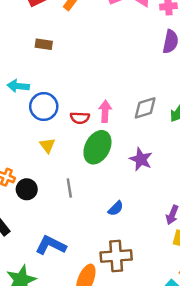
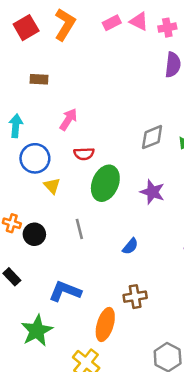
cyan arrow: (18, 86) -> (16, 126), turned 95
blue circle: (44, 106) -> (35, 158), moved
pink arrow: (105, 111) -> (68, 119), moved, turned 35
brown cross: (116, 256) -> (135, 297), size x0.7

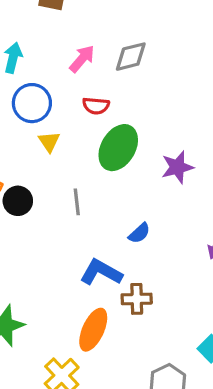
gray diamond: (152, 137) -> (131, 57), moved
purple star: (152, 192) -> (177, 167), turned 30
blue L-shape: (65, 291) -> (101, 272), moved

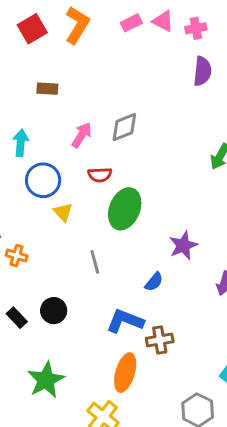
purple star: (177, 167) -> (183, 245), moved
black circle: (18, 201) -> (54, 311), moved

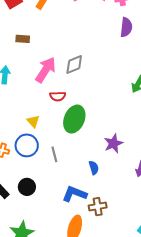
pink arrow: (82, 135) -> (46, 70), size x1.5
blue circle: (43, 180) -> (27, 145), moved
blue semicircle: (154, 282) -> (94, 168), turned -56

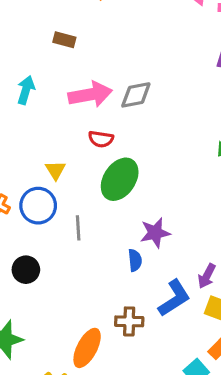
pink arrow: (46, 70) -> (90, 94), turned 36
purple star: (113, 143) -> (155, 233), moved
blue L-shape: (74, 194) -> (174, 298), moved, turned 115

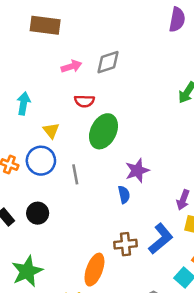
brown rectangle: (64, 40) -> (45, 25), size x1.6
cyan arrow: (26, 90) -> (23, 103), moved
pink arrow: (90, 94) -> (71, 66), size x0.6
blue L-shape: (174, 298) -> (161, 239), moved

